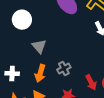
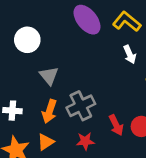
gray cross: (64, 68) -> (81, 106), size x1.5

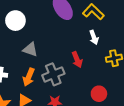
gray triangle: (49, 76) -> (30, 49), turned -35
red arrow: (116, 125) -> (77, 60), moved

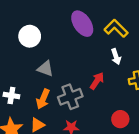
red arrow: (77, 60) -> (97, 81), turned -126

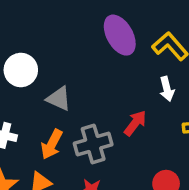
white circle: (30, 36) -> (21, 70), moved

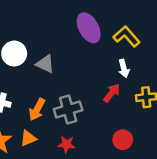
gray triangle: (59, 99) -> (45, 64), moved
red arrow: (135, 123) -> (112, 93), moved

